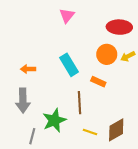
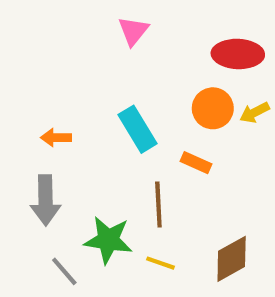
green star: (54, 120) -> (108, 240), turned 30
yellow line: (90, 132) -> (160, 263), moved
gray line: (32, 136) -> (64, 271), turned -56

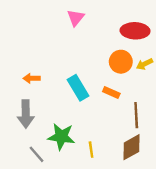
cyan rectangle: (138, 129) -> (78, 88), moved
brown line: (158, 204) -> (136, 115), moved
yellow line: (160, 263) -> (91, 150), turned 63

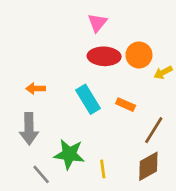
pink triangle: (76, 18) -> (97, 23), moved
red ellipse: (135, 31) -> (104, 56), moved
orange circle: (121, 62) -> (139, 55), moved
brown line: (136, 115) -> (154, 130), turned 35

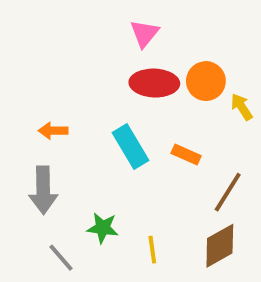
yellow arrow: (163, 72) -> (242, 107), turned 84
green star: (69, 154) -> (103, 228), size x0.7

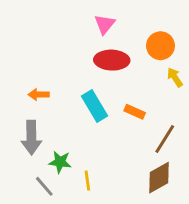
orange circle: (206, 81) -> (160, 46), moved
green star: (103, 228) -> (60, 162), moved
yellow line: (152, 250) -> (87, 181), moved

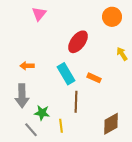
pink triangle: (105, 24) -> (39, 14), moved
orange circle: (160, 46) -> (112, 17), moved
red ellipse: (112, 60) -> (78, 42), turned -55
brown line: (165, 139) -> (76, 102), moved, turned -30

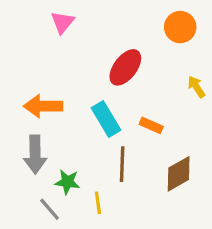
orange arrow: (27, 66) -> (43, 106), size x1.6
brown diamond: (111, 124) -> (179, 174), moved

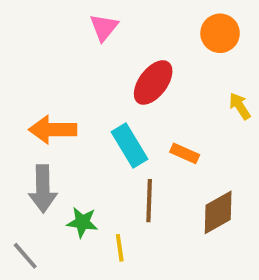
pink triangle: (62, 22) -> (104, 27), moved
gray line: (50, 209) -> (25, 256), moved

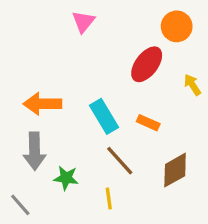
red ellipse: (153, 82) -> (147, 64), moved
brown line: (149, 201) -> (120, 161), turned -44
yellow line: (120, 248) -> (109, 199), moved

